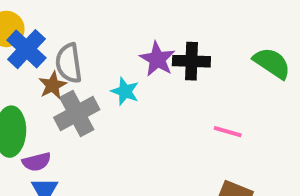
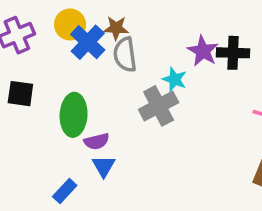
brown star: (53, 85) -> (116, 28), moved, turned 30
gray cross: (77, 113) -> (159, 106), moved

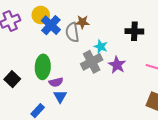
brown star: (116, 28) -> (82, 22), moved
purple star: (203, 51) -> (117, 65), moved
black square: (20, 94) -> (12, 79), moved, turned 35

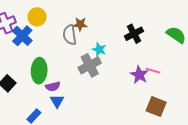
blue cross: (51, 25) -> (22, 36), moved
black cross: (134, 31) -> (134, 34), turned -30
purple star: (117, 65) -> (139, 75), moved

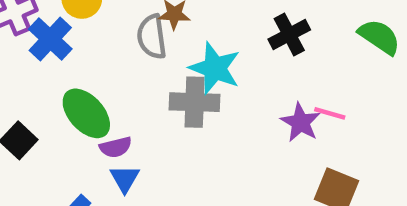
cyan star: (99, 50) -> (215, 68), size x1.6
gray cross: (90, 65) -> (195, 102), turned 30
green ellipse: (39, 71) -> (86, 113), turned -45

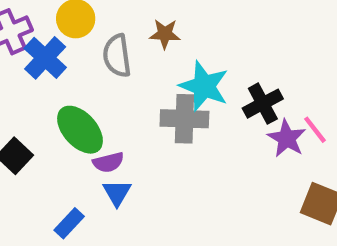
black cross: (289, 34) -> (263, 104), moved
gray semicircle: (152, 37) -> (117, 56), moved
pink line: (330, 113) -> (315, 130), turned 36

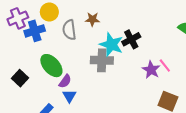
blue cross: (45, 58) -> (35, 31), turned 30
black cross: (263, 104) -> (131, 39), moved
purple semicircle: (108, 162) -> (65, 81), turned -40

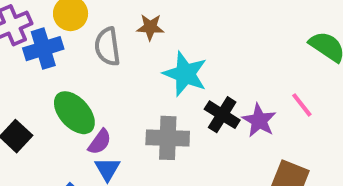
black cross: (131, 39) -> (222, 115), moved, turned -30
gray cross: (102, 60) -> (168, 138), moved
pink line: (165, 66) -> (302, 105), moved

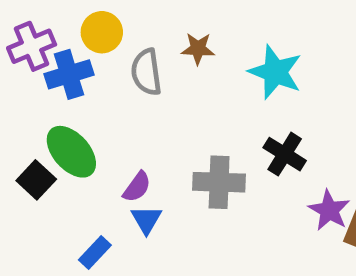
cyan star: (185, 74) -> (275, 72), moved
green ellipse: (74, 113) -> (71, 152), moved
purple star: (259, 120) -> (329, 210), moved

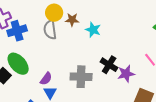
yellow circle: (102, 32) -> (54, 13), moved
cyan star: (275, 72) -> (93, 30), moved, size x0.7
purple star: (329, 210) -> (126, 74), moved, turned 30

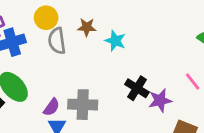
yellow circle: (54, 13) -> (46, 18), moved
gray cross: (81, 77) -> (83, 105), moved

